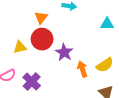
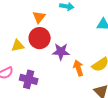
purple star: (64, 52) -> (61, 52), turned -30
purple cross: (32, 82) -> (29, 79), turned -30

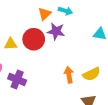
orange triangle: (39, 17) -> (45, 14), moved
purple star: (61, 52) -> (56, 31), moved

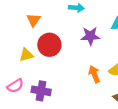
orange triangle: (45, 14) -> (34, 20), moved
purple star: (56, 31) -> (90, 36), moved

